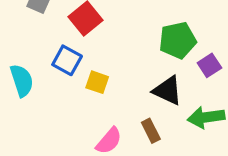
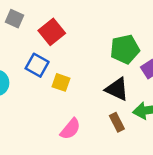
brown rectangle: (151, 131) -> (117, 122), moved

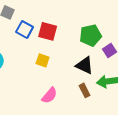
red square: (52, 32) -> (48, 31), moved, turned -36
blue square: (37, 65) -> (25, 29), moved

